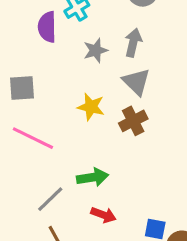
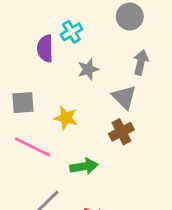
gray arrow: (133, 43) -> (141, 62), moved
yellow star: (91, 107) -> (66, 118), moved
green arrow: (92, 177) -> (84, 166), moved

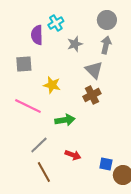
gray circle: (130, 17) -> (107, 20), moved
gray star: (88, 69) -> (75, 44), moved
gray square: (23, 103) -> (24, 64), moved

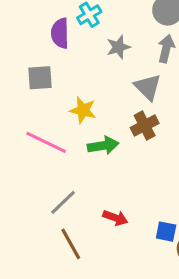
green arrow: (65, 120) -> (103, 145), moved

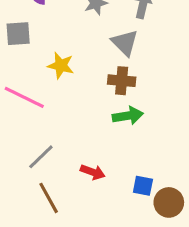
brown cross: (145, 125) -> (122, 81), turned 32
green arrow: (103, 145) -> (128, 116), moved

